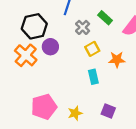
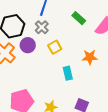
gray cross: (83, 27) -> (42, 27), moved
yellow square: (92, 49) -> (55, 47), moved

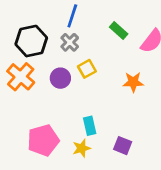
purple circle: (28, 45) -> (60, 78), moved
cyan rectangle: (68, 73) -> (90, 126), moved

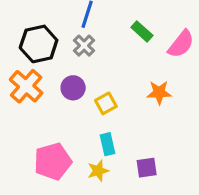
yellow square: (87, 69) -> (106, 103), moved
purple square: (123, 146) -> (147, 168), turned -30

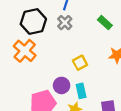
green rectangle: (142, 31) -> (105, 23), moved
purple circle: (73, 88) -> (62, 85), moved

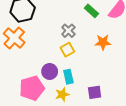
gray cross: (65, 23) -> (68, 31), moved

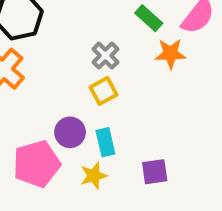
orange star: (103, 42) -> (170, 54), moved

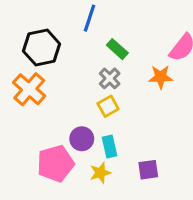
green rectangle: (149, 18) -> (117, 49), moved

